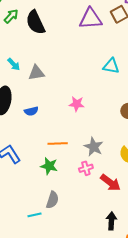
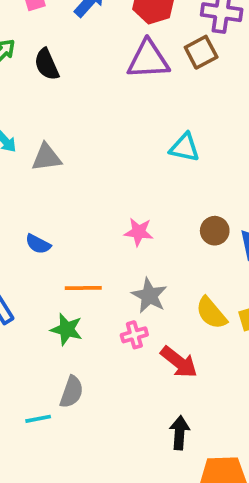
black semicircle: (35, 22) -> (47, 64), size x0.7
pink star: (77, 104) -> (139, 232), moved
blue semicircle: (31, 111) -> (38, 244), moved, turned 40

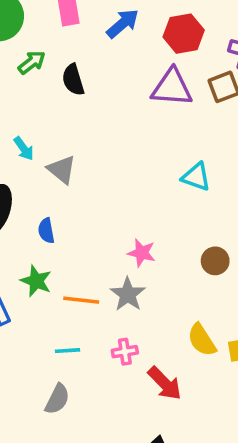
gray triangle: (46, 157) -> (62, 170), turned 40
blue semicircle: (38, 244) -> (46, 231), moved, turned 45
gray star: (149, 296) -> (128, 294), moved
green star: (67, 329) -> (36, 281), moved
cyan line: (38, 419) -> (67, 351), moved

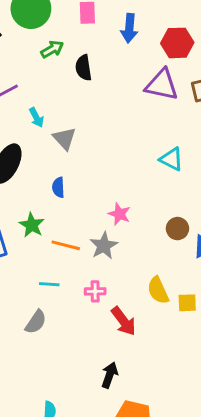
blue arrow: (123, 24) -> (129, 28), turned 128
blue semicircle: (46, 231) -> (58, 187), moved

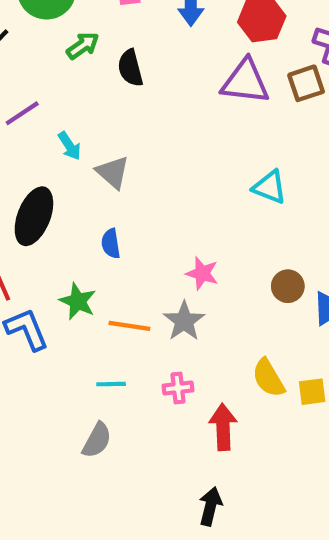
red arrow: (124, 321) -> (223, 427), turned -140

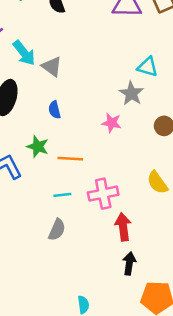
cyan arrow: (69, 146) -> (24, 53), size x1.5
gray star: (184, 321) -> (131, 93), moved
pink cross: (178, 388) -> (103, 194), size x1.6
red arrow: (223, 427) -> (123, 227), moved

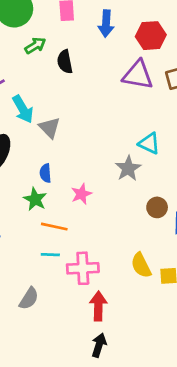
pink star: (111, 123) -> (81, 194), moved, turned 30
green star: (38, 147) -> (35, 199), moved
cyan line: (62, 195) -> (50, 255), moved

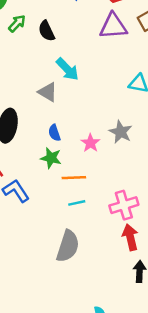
cyan arrow: (23, 109) -> (67, 69), moved
gray star: (128, 168) -> (121, 132), moved
pink cross: (83, 268) -> (124, 205), moved
gray semicircle: (29, 299) -> (68, 246), size x1.5

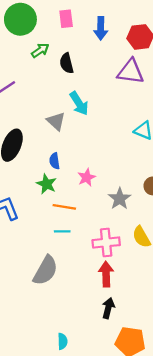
gray star: (121, 132) -> (120, 199), moved

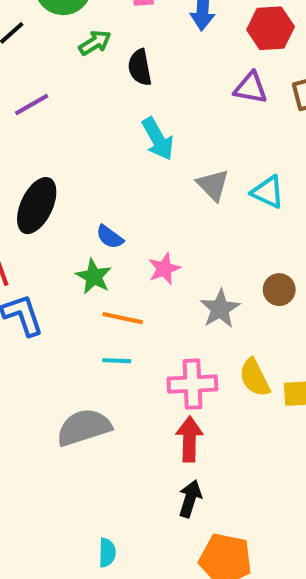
purple triangle: (131, 72) -> (251, 88), size x0.7
gray triangle: (56, 121) -> (213, 185), moved
blue semicircle: (54, 161) -> (110, 237), turned -49
gray semicircle: (45, 270) -> (84, 427), turned -140

